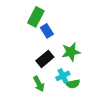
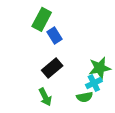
green star: (71, 52) -> (100, 68), moved
cyan cross: (63, 76) -> (94, 83), moved

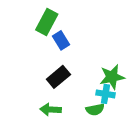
cyan cross: (94, 83) -> (105, 94), turned 35
green arrow: (45, 97) -> (51, 110), turned 120

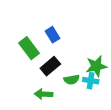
green rectangle: (47, 22) -> (29, 48), moved, turned -65
green semicircle: (95, 110) -> (72, 80), moved

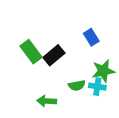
blue rectangle: (53, 35) -> (91, 37), moved
black rectangle: (50, 66) -> (54, 55), moved

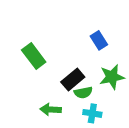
black rectangle: (54, 55) -> (73, 79), moved
cyan cross: (97, 87) -> (92, 113), moved

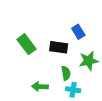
black rectangle: (73, 79) -> (59, 47), moved, turned 48
green semicircle: (83, 93) -> (66, 73), turned -88

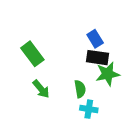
black rectangle: (59, 47) -> (98, 58), moved
green arrow: (40, 87) -> (41, 89), moved, turned -133

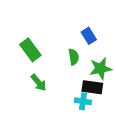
black rectangle: (98, 58) -> (92, 87), moved
green semicircle: (80, 89) -> (74, 57), moved

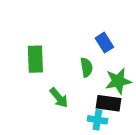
green rectangle: (30, 50) -> (35, 59), turned 35
green arrow: (39, 83) -> (59, 98), moved

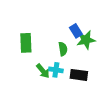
green star: (118, 81) -> (86, 40), moved
cyan cross: (97, 120) -> (56, 70), moved

